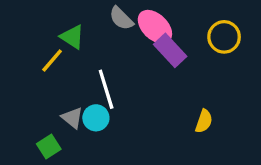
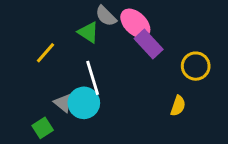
green triangle: (72, 37) -> (88, 32), moved
yellow circle: (224, 37) -> (196, 66), moved
cyan circle: (96, 118) -> (84, 103), size x1.4

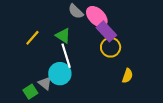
green triangle: (88, 32) -> (63, 36), moved
yellow circle: (196, 66) -> (111, 47), moved
gray triangle: (63, 103) -> (45, 83), moved

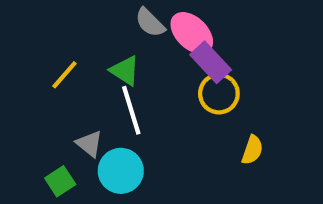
cyan circle: (60, 74) -> (121, 171), moved
gray triangle: (45, 83) -> (89, 144), moved

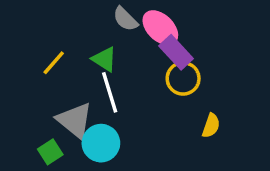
gray triangle: (89, 144) -> (75, 120), size x1.6

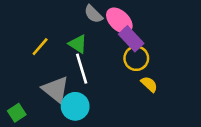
yellow semicircle: (211, 126) -> (149, 84), moved, turned -66
green square: (50, 152) -> (17, 113), moved

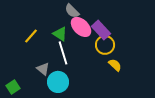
pink ellipse: (119, 21) -> (81, 27), moved
gray triangle: (56, 89) -> (43, 69), size x0.6

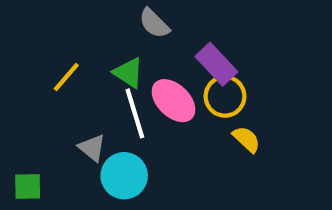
pink ellipse: (81, 27) -> (174, 101), moved
green square: (13, 87) -> (28, 186), turned 32

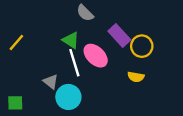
yellow line: (66, 77) -> (16, 43), moved
yellow circle: (225, 96) -> (142, 46), moved
yellow semicircle: (246, 139) -> (136, 77), turned 147

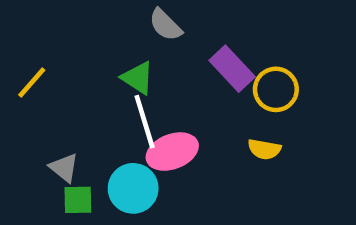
pink ellipse: (96, 56) -> (172, 152), moved, turned -65
gray triangle: (51, 82) -> (64, 168), moved
green square: (15, 103) -> (78, 200), moved

